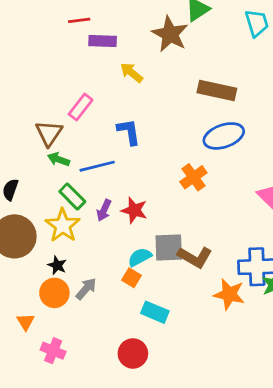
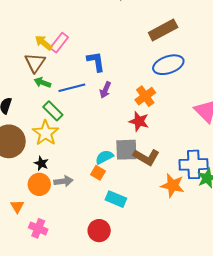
yellow arrow: (132, 73) -> (43, 43), moved
brown rectangle: (217, 91) -> (163, 30), turned -40
purple arrow: (104, 210) -> (105, 90), moved
red star: (134, 210) -> (139, 121), moved
gray arrow: (86, 289) -> (63, 181), turned 42

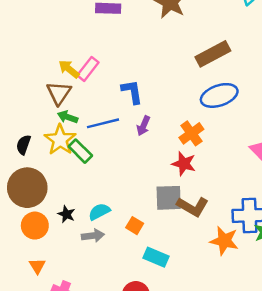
yellow star: (46, 133) -> (60, 140), moved
cyan semicircle: (104, 157) -> (99, 212), moved
orange circle: (39, 184) -> (35, 226), moved

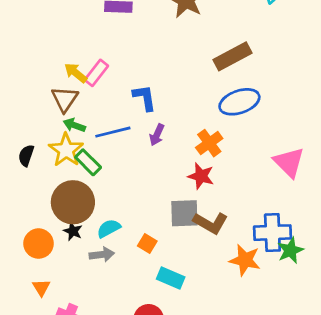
brown circle: (27, 188) -> (73, 202), moved

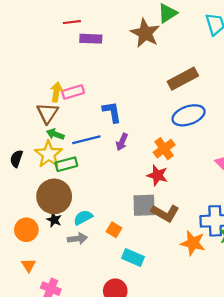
yellow arrow: (76, 73) -> (56, 92), turned 60
pink rectangle: (96, 73) -> (73, 92), turned 35
green rectangle: (88, 162) -> (66, 164), turned -60

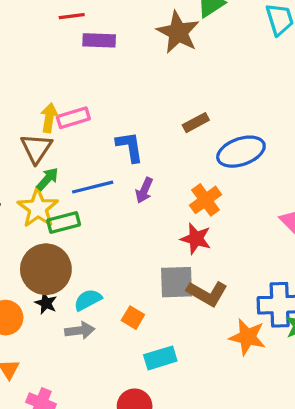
brown rectangle: (183, 79) -> (196, 123), moved, size x0.6
green arrow: (55, 134) -> (48, 179), turned 112
cyan rectangle: (133, 257) -> (160, 358), turned -40

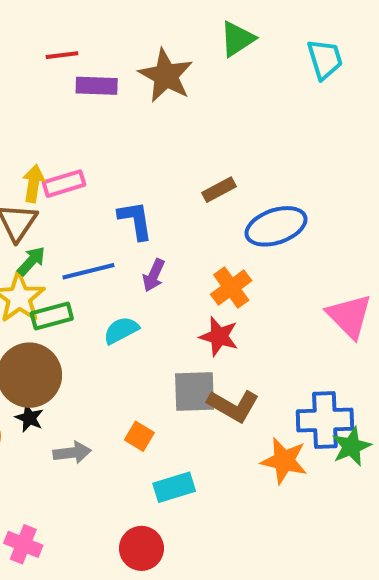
brown star: (178, 32) -> (166, 76), moved
cyan semicircle: (88, 300) -> (121, 330), moved

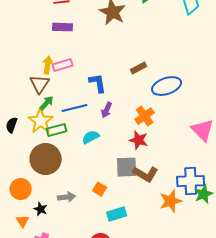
purple rectangle: (97, 86) -> (63, 27), moved
black star: (29, 418) -> (41, 209), moved
orange star: (284, 461) -> (171, 201), turned -30

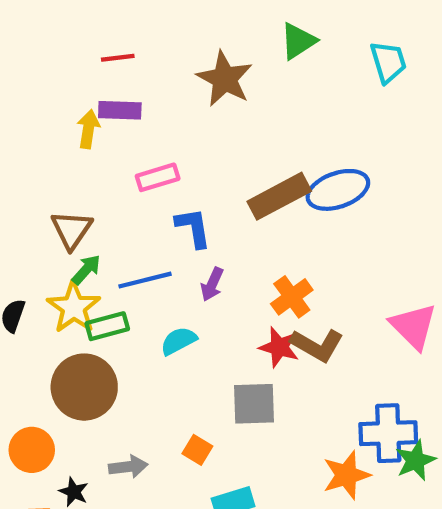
yellow arrow: (48, 65) -> (88, 129), moved
pink rectangle: (63, 65) -> (158, 177), moved
brown rectangle: (139, 68) -> (279, 196), size x1.8
blue ellipse: (167, 86) -> (338, 190), moved
brown L-shape: (146, 174) -> (317, 345), moved

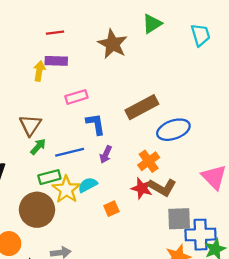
blue ellipse: (338, 190) -> (173, 130), moved
yellow star: (74, 307) -> (66, 189), moved
gray square: (254, 404) -> (179, 219), moved
orange square: (197, 450) -> (111, 209), moved, turned 35

